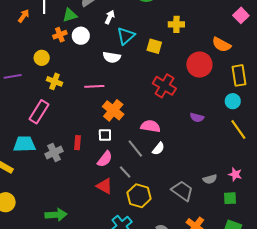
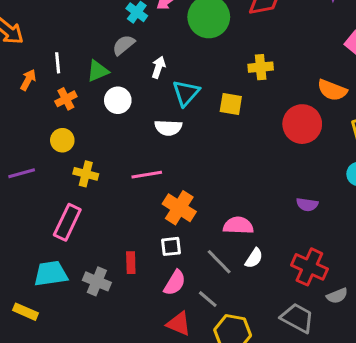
orange cross: (60, 35) -> (66, 99), moved
red cross: (164, 86) -> (309, 267), moved
gray cross: (54, 153) -> (97, 281), turned -36

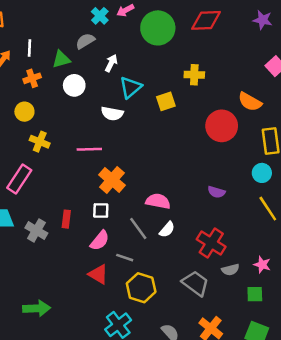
yellow square: (231, 104) -> (166, 101), turned -36
gray line: (208, 299) -> (125, 258), turned -30

